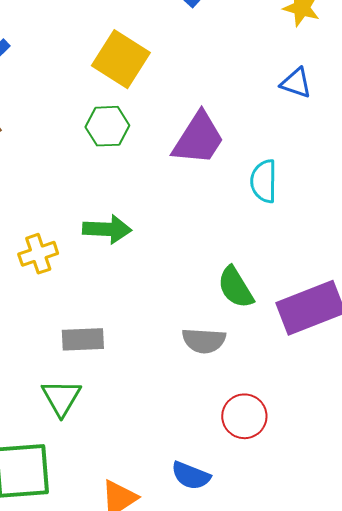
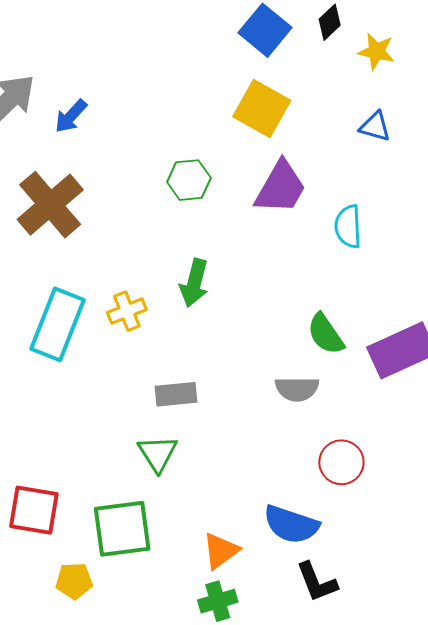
yellow square: (121, 59) -> (262, 108), moved
green arrow: (107, 229) -> (194, 283), turned 105
blue semicircle: (191, 476) -> (291, 524), size x1.4

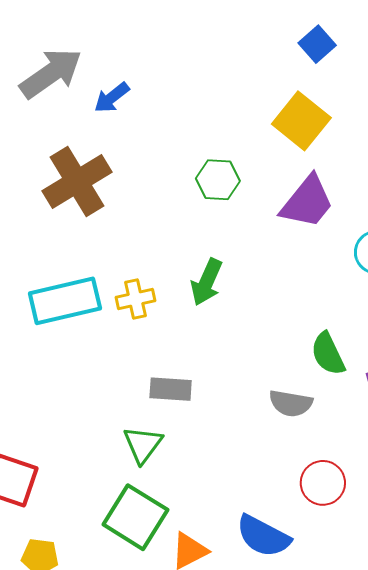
blue square: (265, 30) -> (317, 44), size x0.7
cyan rectangle: (58, 324) -> (65, 301), turned 46
green square: (122, 529) -> (135, 517), moved, turned 30

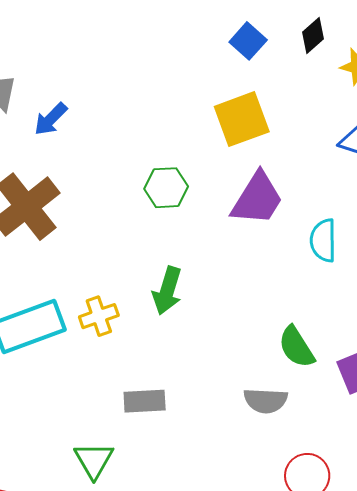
yellow square: (301, 121) -> (242, 119), turned 38
green triangle: (143, 445) -> (94, 460), moved

